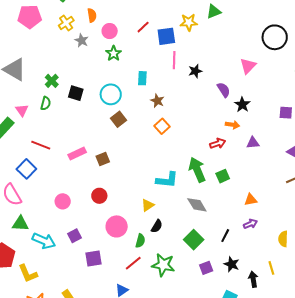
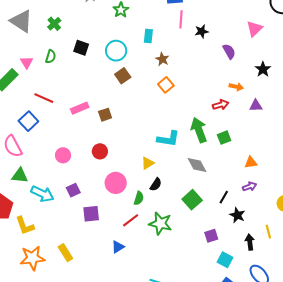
green cross: (52, 81) -> (54, 24), moved
black star: (242, 105) -> (263, 69), moved
black star: (232, 264) -> (237, 215), moved
purple square: (206, 268) -> (211, 236), moved

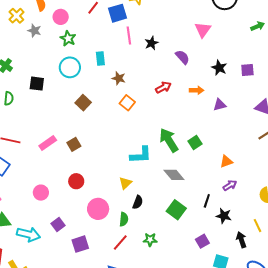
cyan circle: (116, 51) -> (70, 67), moved
red arrow: (221, 105) -> (163, 87), moved
green star: (160, 224) -> (150, 240), size x0.6

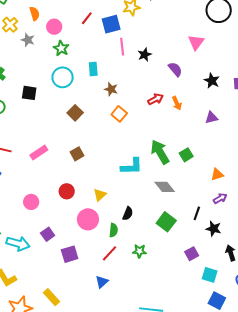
orange arrow: (197, 90) -> (177, 103), moved, turned 64
brown square: (74, 144) -> (77, 154), moved
yellow triangle: (125, 183) -> (100, 195), moved

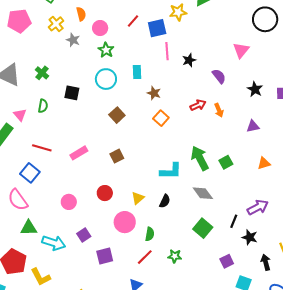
orange triangle: (217, 174) -> (264, 163), moved
purple arrow: (220, 198) -> (258, 207), size x1.5
black semicircle: (128, 214) -> (165, 201), moved

